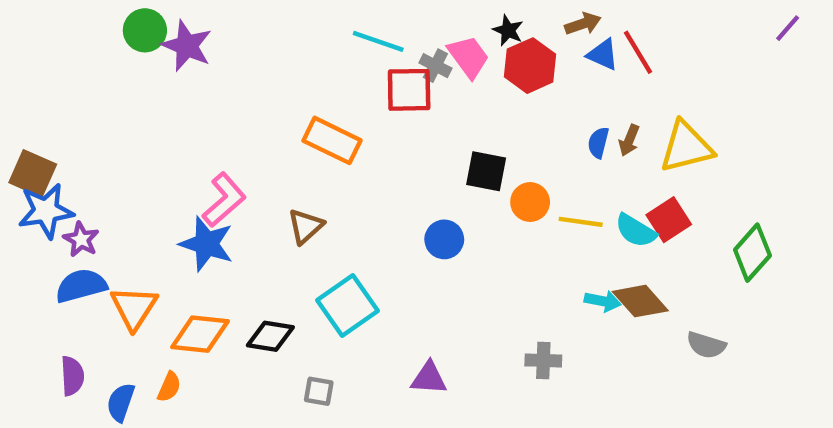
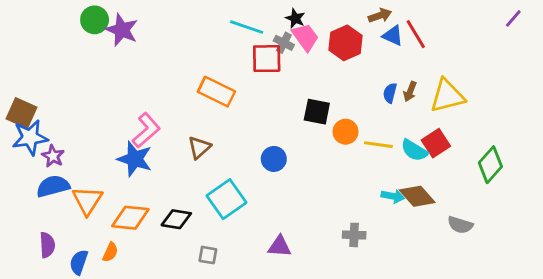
black star: (508, 30) -> (295, 18), moved
blue circle: (444, 239) -> (274, 159), moved

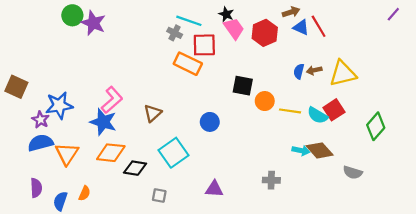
gray cross: (284, 43) -> (175, 33), moved
orange rectangle: (216, 92) -> (188, 64), moved
brown arrow: (410, 92) -> (314, 70), turned 56
blue star: (30, 137) -> (59, 105), moved
orange diamond: (130, 218) -> (111, 153), moved

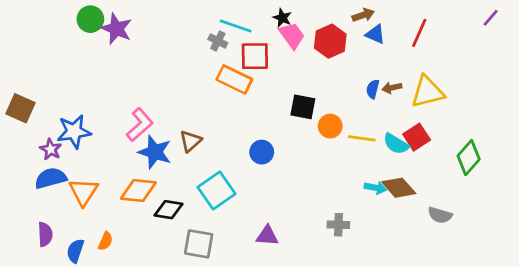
red line: (319, 26) -> (419, 33), moved, turned 55
blue star: (103, 122) -> (155, 152), moved
gray square: (159, 196) -> (199, 244), size x1.6

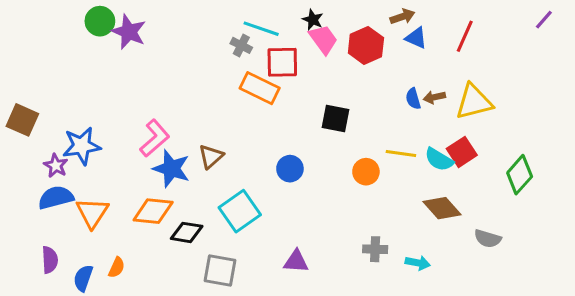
blue semicircle: (373, 89) -> (413, 99), turned -30
orange circle: (330, 126) -> (366, 172), moved
cyan arrow: (375, 188) -> (418, 263), moved

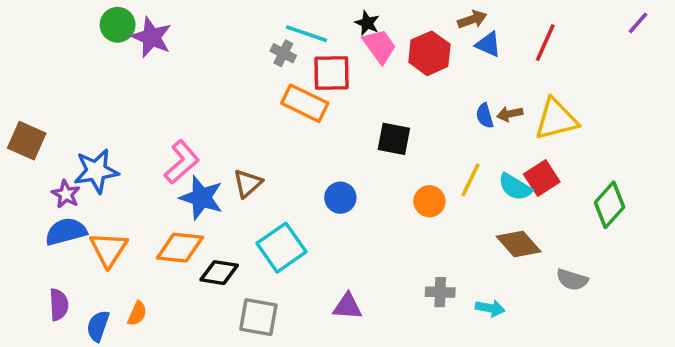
yellow line: (401, 153) -> (470, 180), turned -72

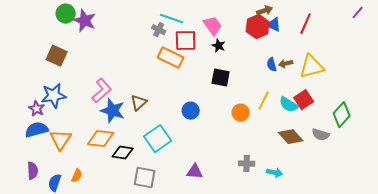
black star: (367, 23) -> (219, 46), moved
red hexagon: (429, 53) -> (258, 27), moved
brown square: (27, 141) -> (57, 56), moved
gray semicircle: (572, 280) -> (321, 135), moved

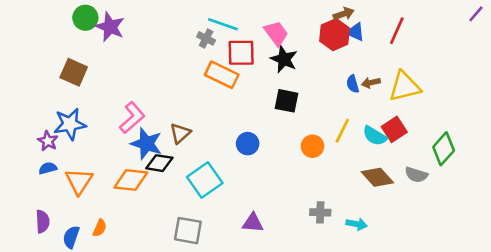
purple line: (358, 13) -> (476, 14), moved
black star: (219, 46) -> (284, 59), size x1.5
blue semicircle: (37, 130) -> (48, 168), size x0.6
black diamond: (123, 153) -> (159, 163), moved

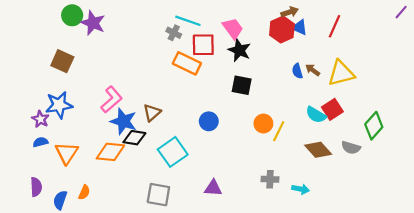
brown arrow: (371, 83) -> (313, 70), turned 48
yellow line: (342, 131) -> (279, 131), moved

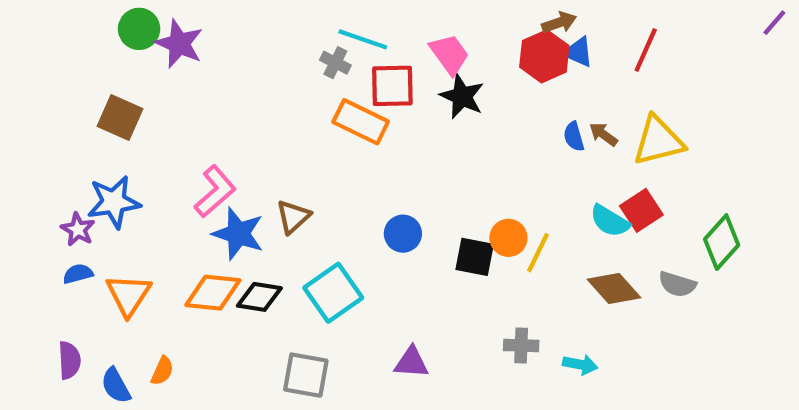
black square: (242, 85) -> (475, 257), moved
black diamond: (134, 138) -> (259, 297), moved
blue semicircle: (60, 200) -> (116, 386), turned -48

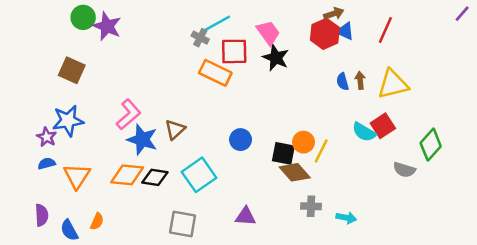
cyan line: (363, 39) -> (217, 24), turned -48
brown arrow: (603, 134) -> (360, 80), turned 48
brown diamond: (614, 288) -> (295, 172), moved

